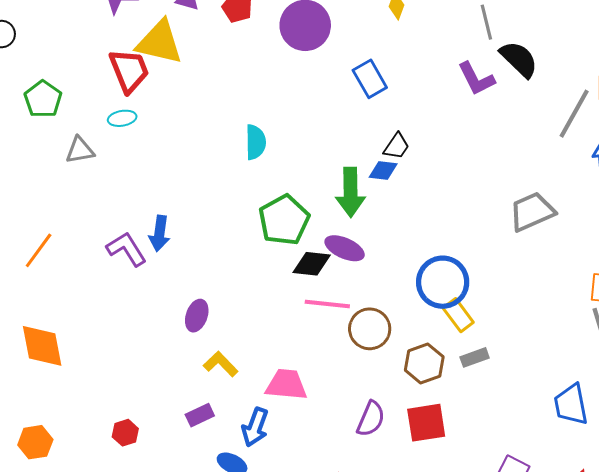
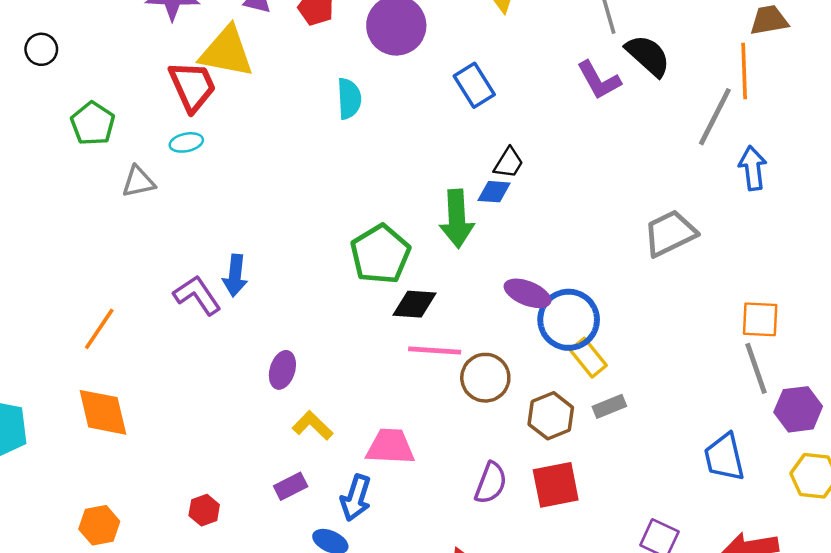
cyan semicircle: (256, 142) -> (349, 99), moved
purple ellipse: (345, 248) -> (528, 293), moved
orange line: (39, 250) -> (99, 329), moved

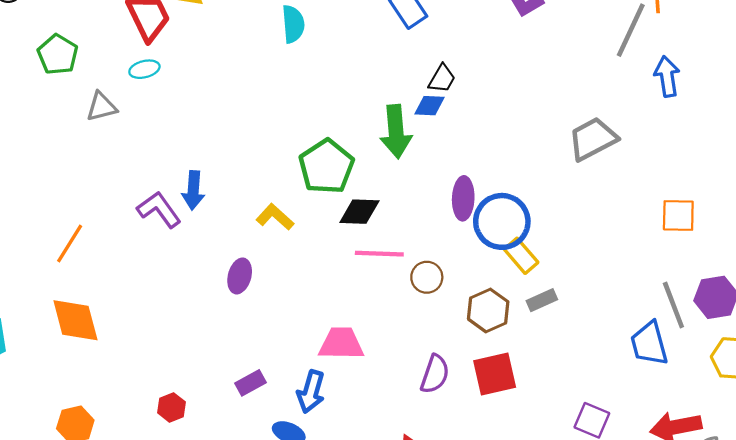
purple ellipse: (528, 293) -> (463, 198), turned 72
gray line: (756, 368) -> (673, 305), moved
brown circle: (485, 378) -> (427, 277), size x0.7
yellow L-shape: (313, 426) -> (275, 217), moved

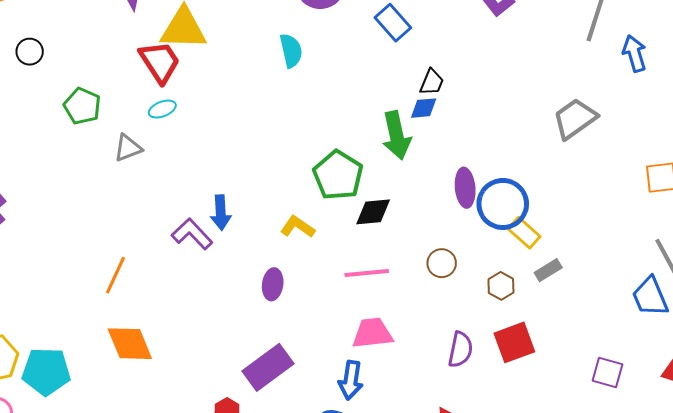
pink line: (379, 254) -> (367, 273), moved
brown hexagon: (488, 310) -> (501, 286), size x0.7
purple rectangle: (250, 383) -> (268, 367), moved, size x1.8

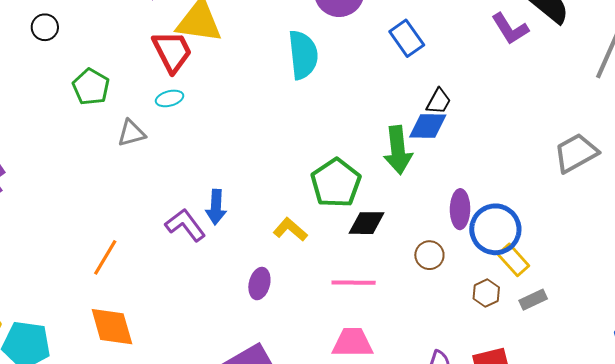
cyan semicircle: (291, 51) -> (303, 55), size x1.4
blue diamond: (424, 108) -> (428, 126), size x1.4
brown circle: (442, 263) -> (429, 255), moved
brown hexagon: (501, 286) -> (486, 293), moved

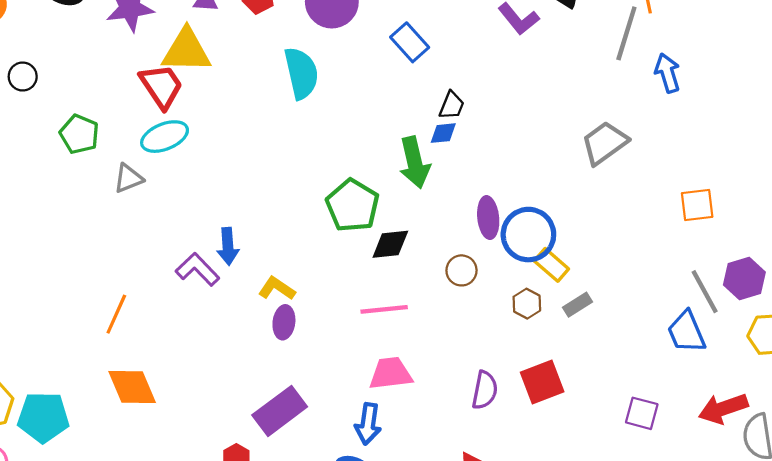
cyan ellipse: (170, 98) -> (165, 137), size x1.6
blue diamond: (428, 126) -> (443, 133), size x0.7
yellow L-shape: (290, 230) -> (277, 288), moved

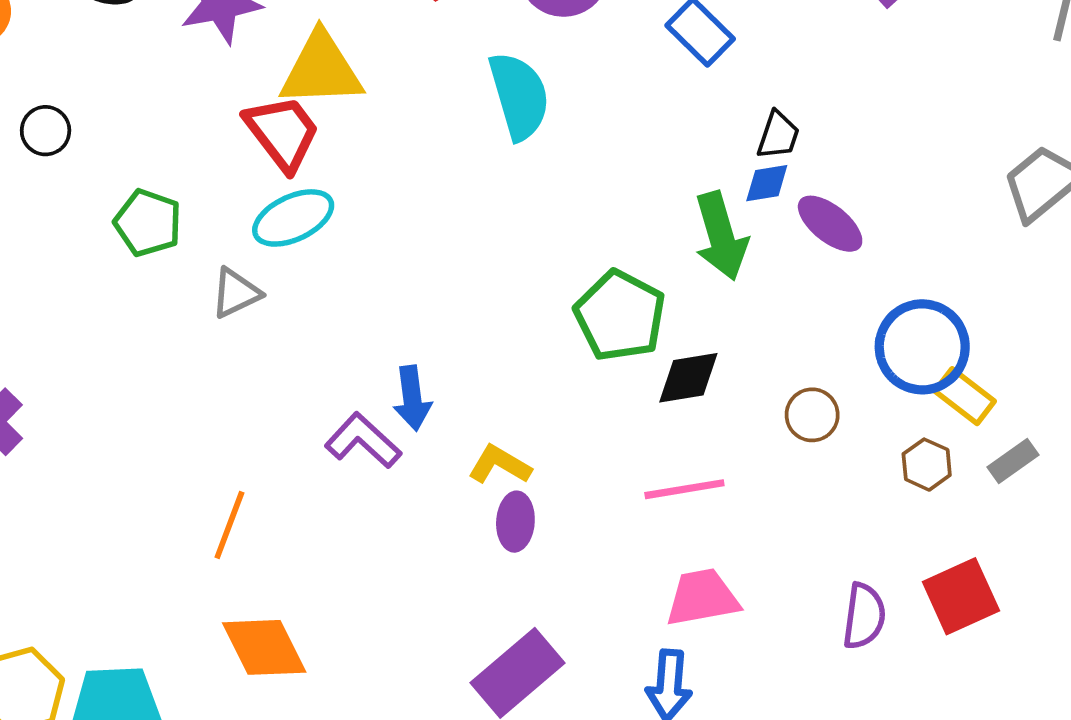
purple ellipse: (488, 218) -> (830, 224), moved, turned -42

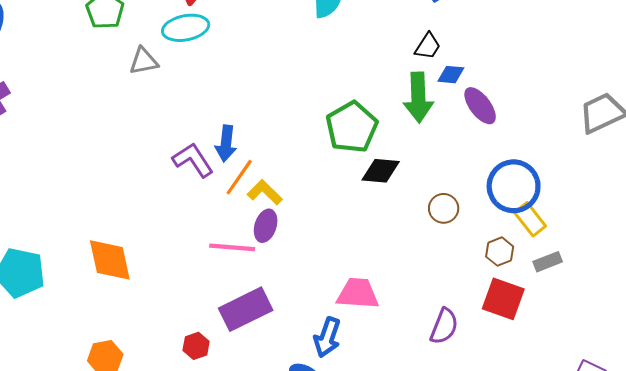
black trapezoid: (778, 135) -> (428, 46), moved
pink line: (684, 489) -> (232, 247), moved
orange line: (229, 525) -> (239, 177), moved
red square: (961, 596) -> (503, 299), moved, turned 30

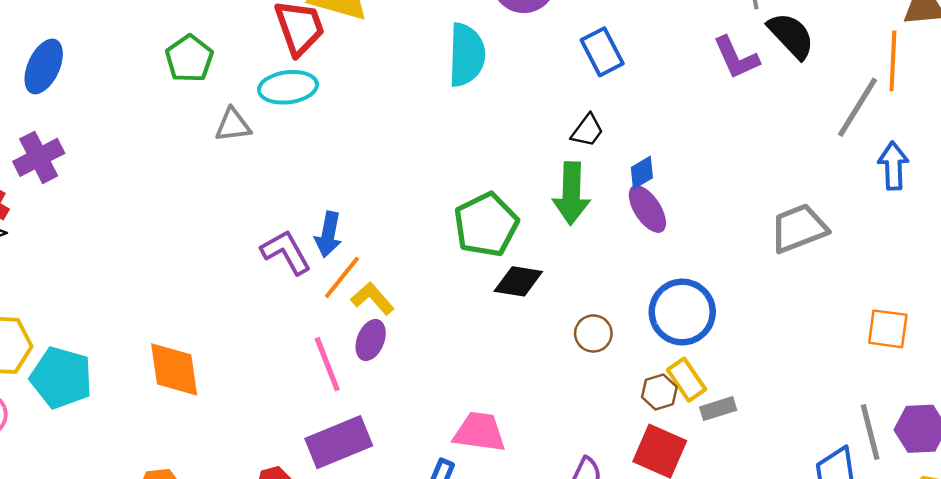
blue diamond: (451, 75) -> (642, 173), moved, turned -40
yellow rectangle: (530, 219) -> (686, 380), moved
pink line: (232, 247) -> (327, 364), turned 60

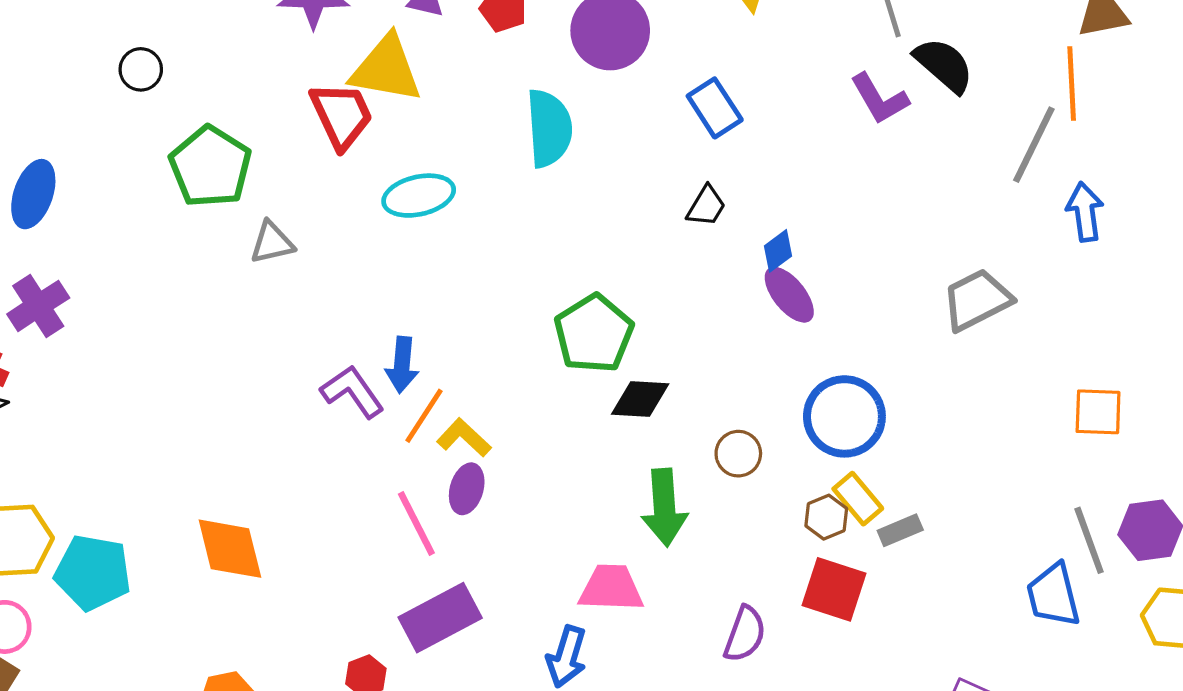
green pentagon: (189, 59) -> (210, 167), size x1.4
cyan ellipse: (288, 87) -> (419, 196), moved
green arrow: (571, 193) -> (664, 507), moved

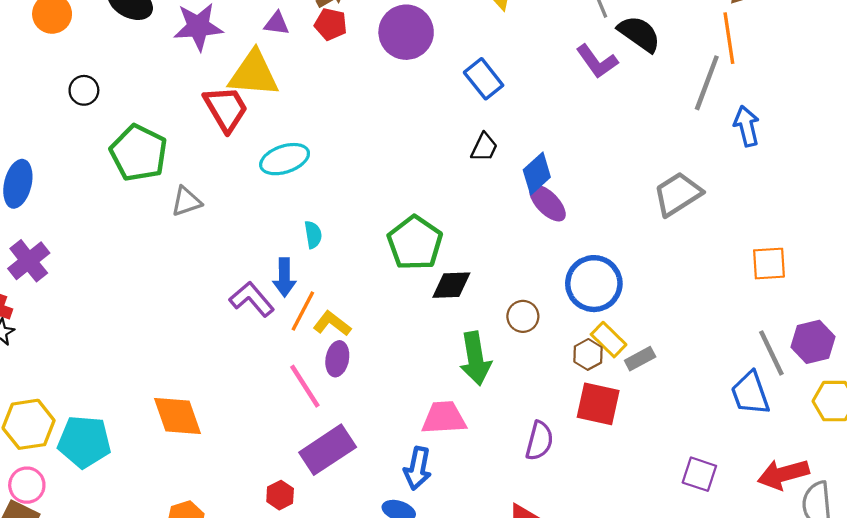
cyan semicircle: (549, 128) -> (313, 235), moved, size x0.5
blue diamond: (778, 251) -> (537, 173), size x1.4

